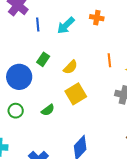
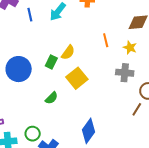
green rectangle: (43, 59) -> (51, 62), moved
green circle: (16, 111) -> (33, 134), moved

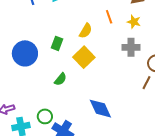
yellow semicircle: (68, 52) -> (86, 31), moved
blue diamond: (89, 131) -> (100, 109), turned -55

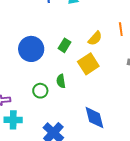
green semicircle: (60, 79) -> (61, 81), turned 120
green circle: (45, 116) -> (40, 91), moved

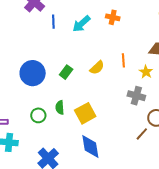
yellow square: (88, 64) -> (85, 113), moved

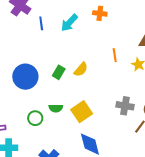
yellow semicircle: (97, 68) -> (81, 69), moved
gray cross: (136, 96) -> (125, 106), moved
green semicircle: (60, 108) -> (56, 108), turned -80

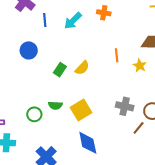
blue circle: (25, 77) -> (29, 50), moved, size x0.7

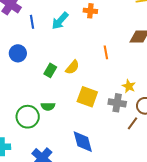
yellow star: (140, 66) -> (129, 86), moved
yellow square: (81, 110) -> (87, 97), moved, turned -35
green circle: (34, 114) -> (28, 117), size x1.5

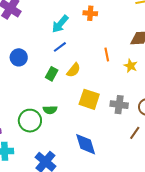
blue line: (32, 22) -> (60, 47), moved, turned 64
yellow star: (129, 86) -> (131, 66), moved
brown line: (132, 123) -> (135, 133), moved

